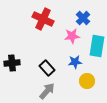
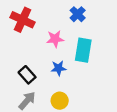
blue cross: (83, 18) -> (78, 14), moved
yellow circle: (87, 81) -> (60, 101), moved

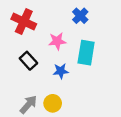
black rectangle: (27, 75) -> (28, 61), moved
yellow circle: (60, 101) -> (53, 103), moved

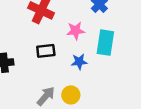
black rectangle: (28, 61) -> (46, 51), turned -54

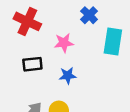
cyan rectangle: (105, 43) -> (113, 42), moved

